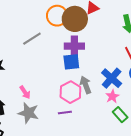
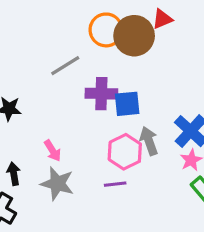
purple cross: (74, 46) -> (101, 94), moved

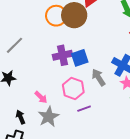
gray line: (65, 66) -> (14, 45), moved
pink hexagon: (125, 152) -> (73, 89), moved
gray star: (57, 184) -> (49, 117), turned -30

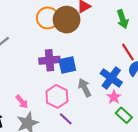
purple line: (84, 109) -> (66, 119), turned 56

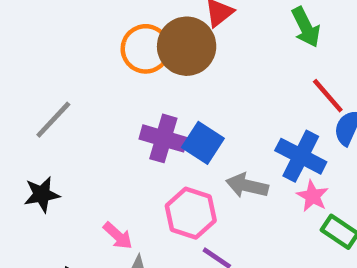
purple cross: (50, 60) -> (163, 138), turned 30
blue square: (67, 65) -> (203, 143), turned -36
gray arrow: (85, 88) -> (247, 186), turned -42

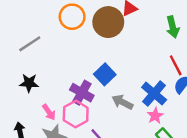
orange circle: (146, 49) -> (72, 17), moved
purple cross: (163, 138) -> (82, 93), moved
black star: (42, 194) -> (29, 83), moved
pink hexagon: (191, 213) -> (76, 114), moved

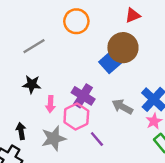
brown circle: (108, 22) -> (123, 48), moved
blue square: (105, 74) -> (110, 63), moved
pink arrow: (49, 112) -> (50, 104), moved, turned 35

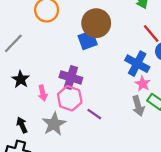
blue square: (110, 63) -> (88, 40), turned 36
black star: (32, 84) -> (21, 79), turned -30
gray arrow: (122, 107) -> (138, 106), moved, turned -120

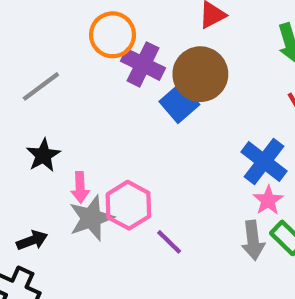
blue square: (88, 40) -> (179, 103), turned -30
purple cross: (71, 77) -> (143, 64), moved
gray star: (54, 124) -> (91, 218), moved
black arrow: (22, 125) -> (32, 240), turned 84

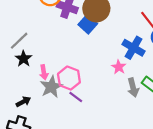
gray line: (41, 86) -> (19, 41), moved
pink star: (268, 200) -> (119, 67), moved
purple line: (169, 242) -> (76, 97), moved

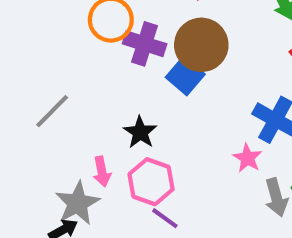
black star: (24, 59) -> (140, 132), moved
gray star: (51, 87) -> (77, 203), moved

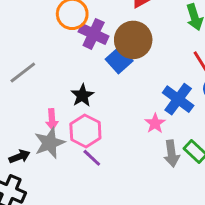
gray star: (77, 203) -> (50, 143), moved

